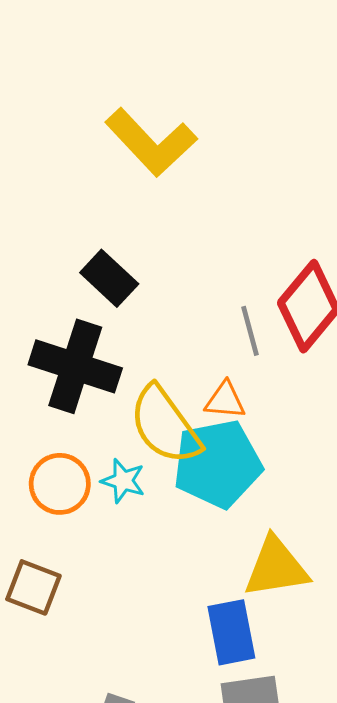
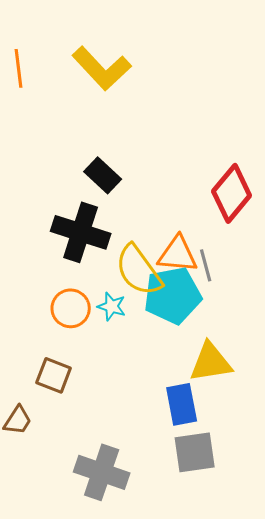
yellow L-shape: (151, 142) -> (102, 68), moved
gray line: (250, 331) -> (206, 265), moved
orange triangle: (225, 400) -> (178, 254), size x1.5

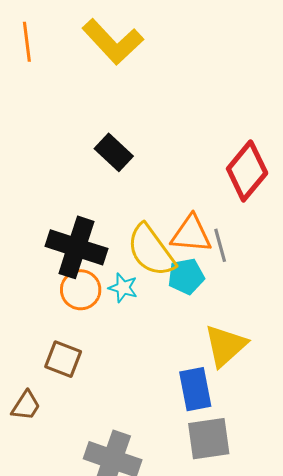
black cross: (81, 232) -> (76, 247), moved
cyan pentagon: (173, 295) -> (186, 276), size x0.6
yellow triangle: (211, 362) -> (225, 346), turned -33

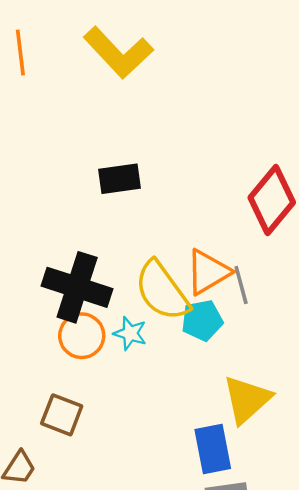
black rectangle: (114, 152) -> (120, 179), turned -51
orange triangle: (191, 234) -> (208, 272), turned -36

